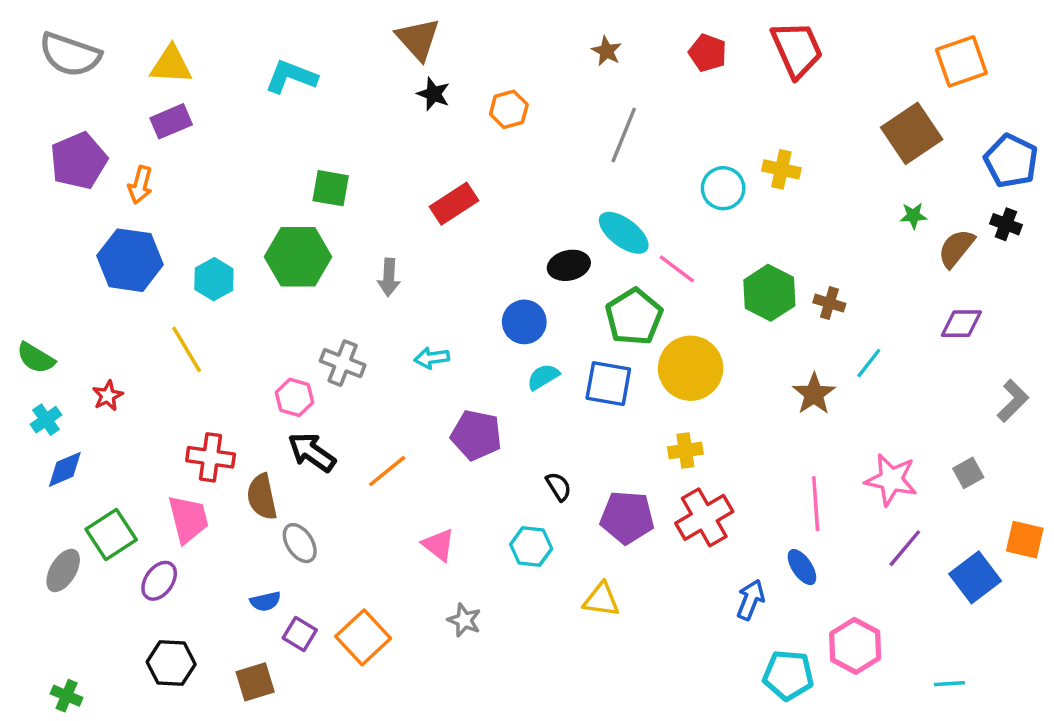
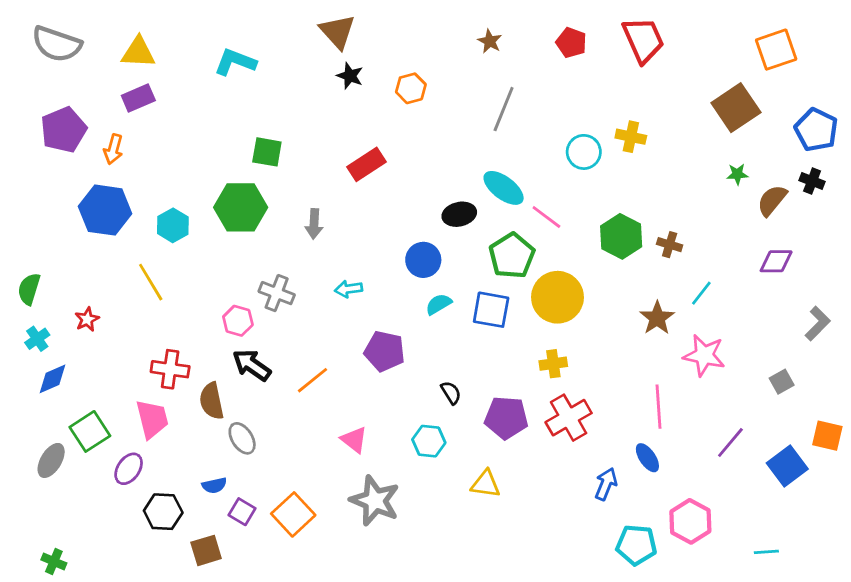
green semicircle: (36, 358) -> (29, 289), turned 76
pink star: (891, 480) -> (704, 355), moved
gray star: (464, 620) -> (375, 501), size x1.8
black hexagon: (171, 663) -> (163, 512), moved

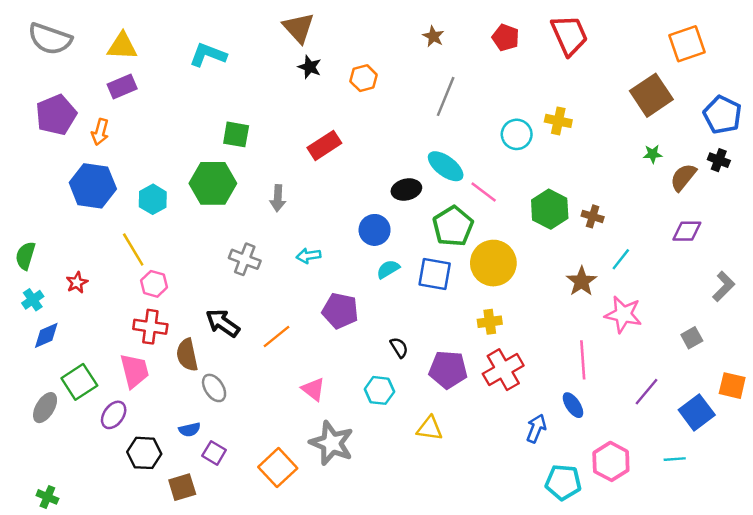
pink hexagon: (238, 321) -> (154, 284), moved
orange square: (293, 514) -> (278, 468), moved
cyan line: (766, 552) -> (675, 459), moved

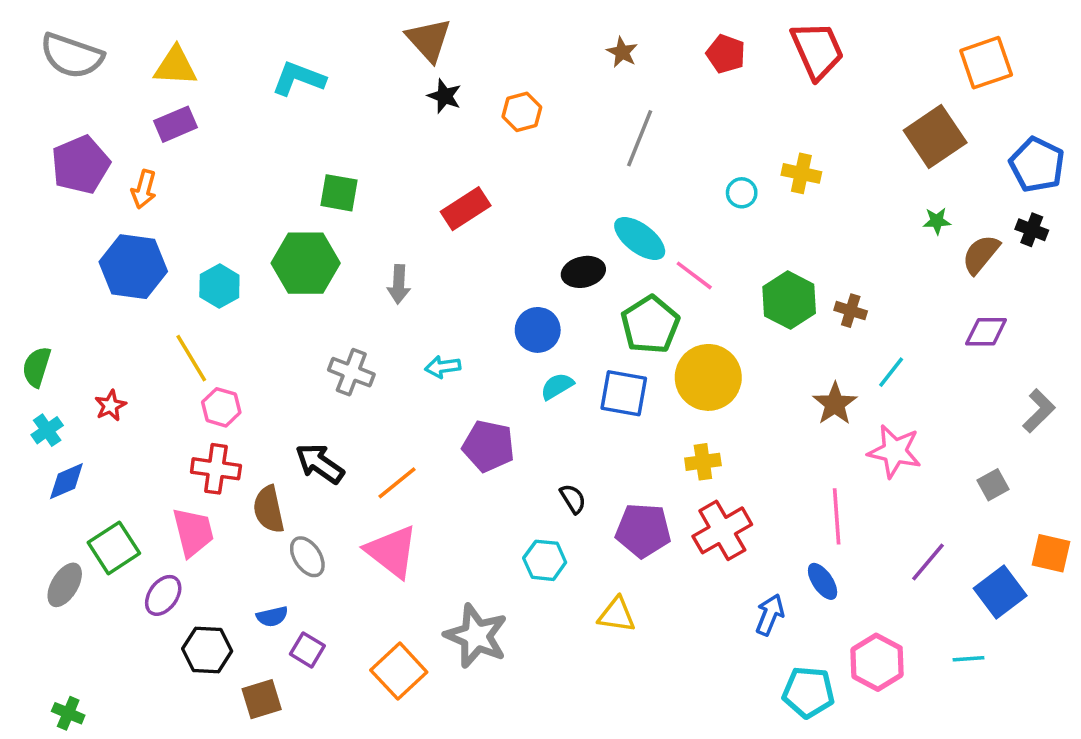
cyan circle: (517, 134) -> (742, 193), size x0.7
pink triangle: (313, 389) -> (392, 551), moved, size x1.6

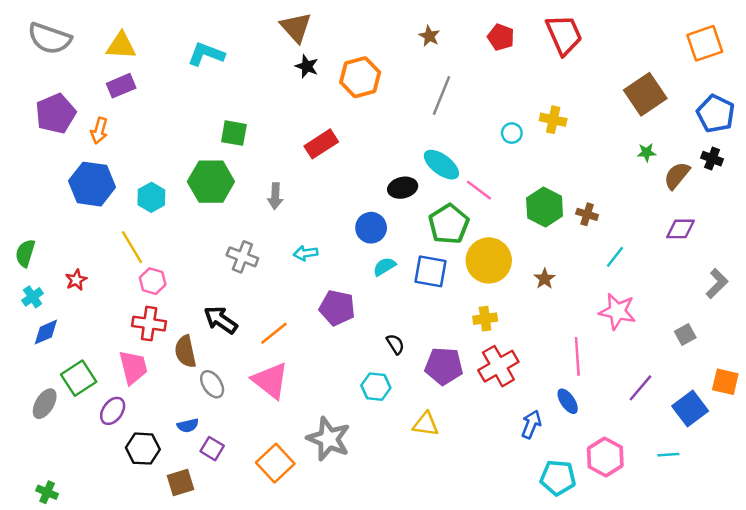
orange square: (986, 63) -> (705, 43), moved
orange hexagon: (522, 112) -> (360, 77), size x1.5
brown star: (835, 404) -> (545, 279), moved, size x0.7

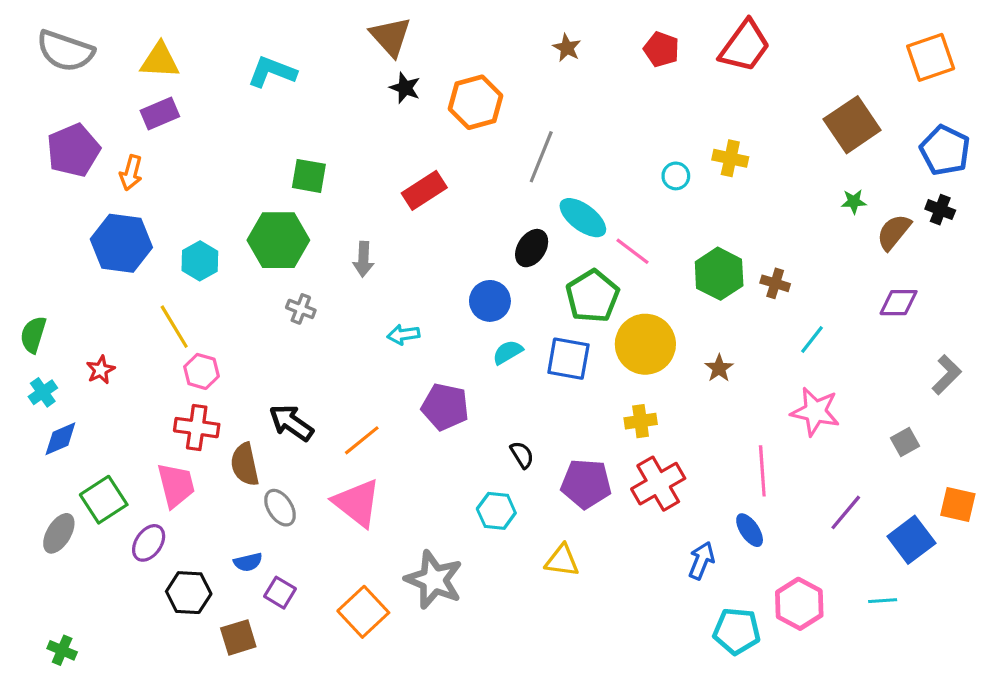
red trapezoid: (564, 35) -> (745, 46), turned 60
gray line: (441, 95) -> (541, 157), moved
black ellipse: (403, 188) -> (532, 248), turned -44
gray cross: (242, 257) -> (301, 309), moved, size x0.7

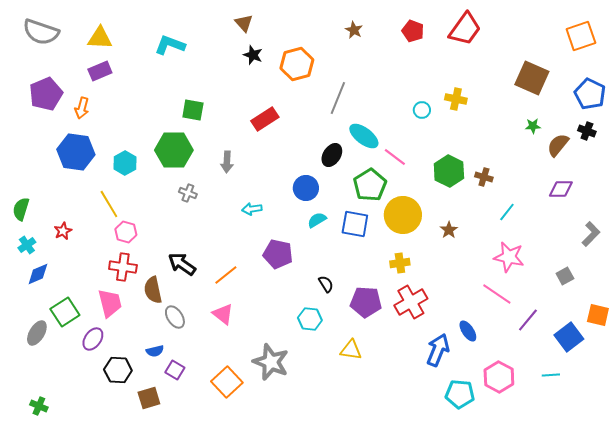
brown triangle: (391, 37) -> (244, 23), size x0.7
brown square: (852, 125) -> (532, 78), turned -32
pink line: (762, 471) -> (497, 294), moved, turned -52
pink triangle: (357, 503) -> (223, 314), size x0.7
blue arrow: (701, 561) -> (438, 350), size x1.4

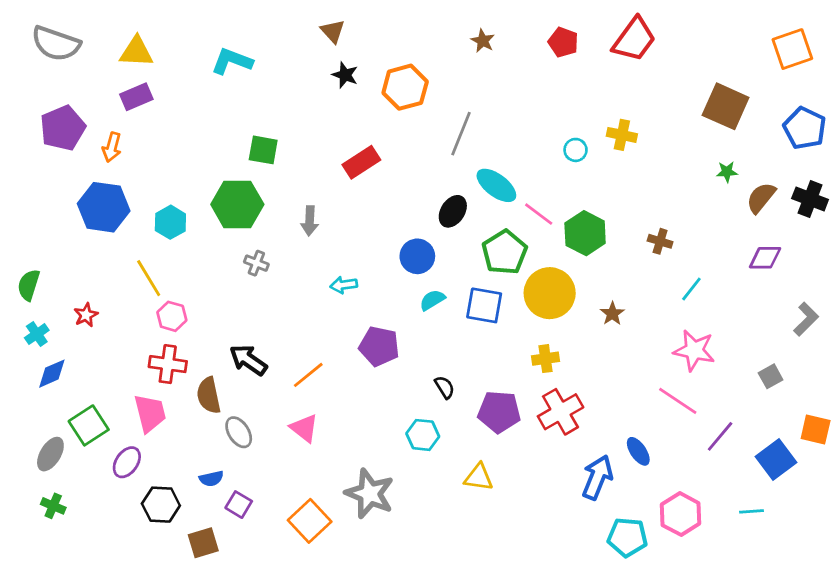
black cross: (587, 131) -> (810, 199), moved, size x1.4
green hexagon: (449, 171) -> (585, 233), moved
green cross: (39, 406) -> (53, 506), moved

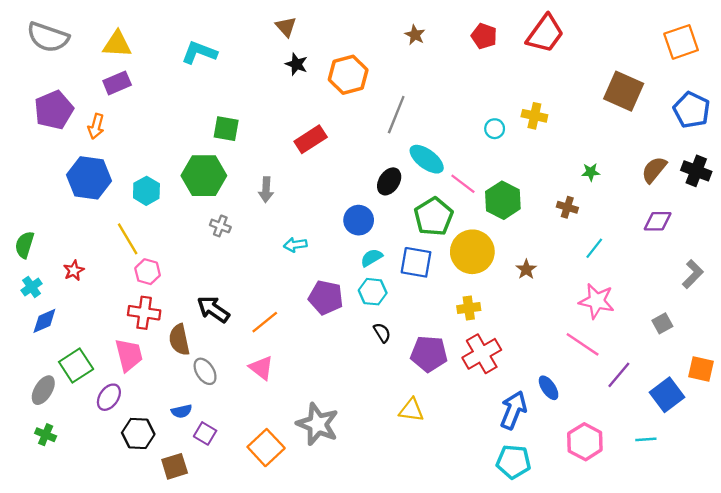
green star: (727, 172) -> (591, 172), moved
cyan hexagon: (423, 435) -> (373, 292), moved
cyan pentagon: (627, 537) -> (513, 462), moved

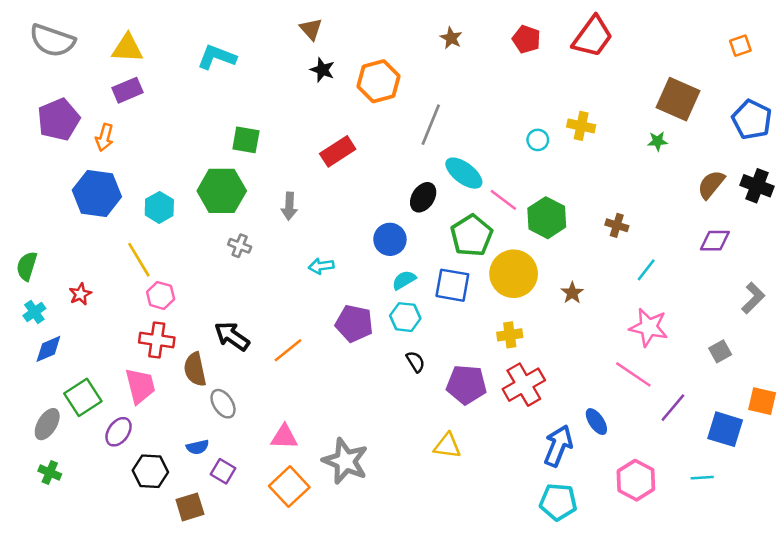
orange square: (681, 42) -> (740, 46), size x0.6
green star: (591, 172) -> (658, 141), moved
pink triangle: (261, 368) -> (284, 437), moved, turned -36
blue square: (667, 395) -> (725, 429), turned -36

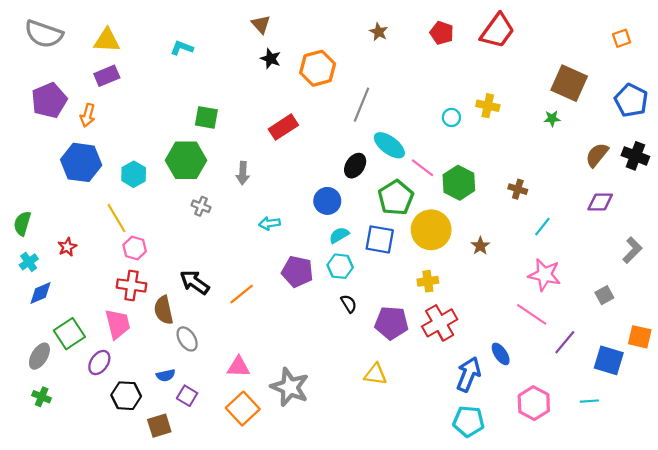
cyan L-shape: (217, 57) -> (182, 48), size x0.7

